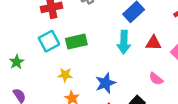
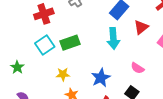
red triangle: (153, 43) -> (141, 27), moved, turned -35
pink semicircle: (156, 79) -> (137, 68), moved

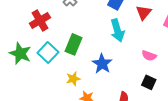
green rectangle: (70, 43) -> (73, 44), turned -36
green star: (17, 67) -> (20, 53), moved, size x1.5
blue star: (101, 78) -> (102, 64), moved

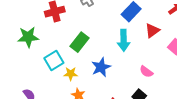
cyan square: (48, 52) -> (54, 60), moved
green star: (20, 53) -> (28, 37), turned 30

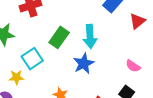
cyan arrow: (124, 40) -> (90, 36), moved
yellow star: (71, 74) -> (16, 77), moved

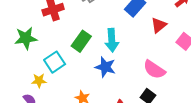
blue star: (84, 63) -> (105, 67), turned -30
pink semicircle: (133, 66) -> (154, 70), size x1.5

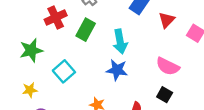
green rectangle: (81, 41) -> (86, 30), moved
yellow star: (39, 81) -> (30, 90), moved

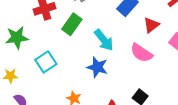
cyan arrow: (120, 41) -> (104, 40), turned -35
pink semicircle: (168, 66) -> (141, 53), moved

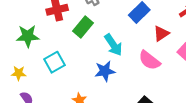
blue star: (97, 67) -> (105, 71), turned -30

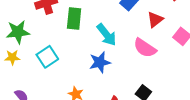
green rectangle: (83, 27) -> (74, 19), turned -30
yellow star: (19, 73) -> (12, 57), moved

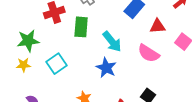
red triangle: (155, 20) -> (158, 26), turned 35
blue star: (100, 62) -> (106, 68), turned -30

